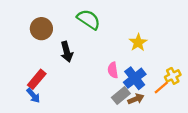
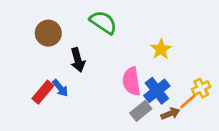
pink semicircle: (113, 70) -> (131, 81), size x1.5
blue arrow: (33, 95) -> (60, 88), moved
brown arrow: (136, 99) -> (170, 114), moved

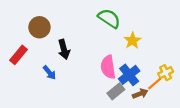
green semicircle: (103, 22) -> (109, 18), moved
red rectangle: (43, 92) -> (18, 55), moved

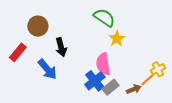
yellow star: (132, 41) -> (117, 39), moved
blue arrow: (49, 73) -> (47, 69), size x1.5
blue cross: (129, 75) -> (95, 81), moved

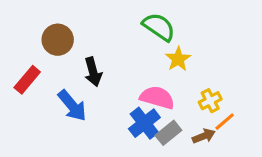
pink semicircle: (103, 64) -> (157, 98), turned 115
yellow cross: (158, 69) -> (210, 101), moved

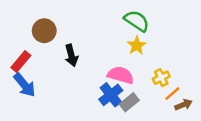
green semicircle: (159, 27) -> (137, 21), moved
blue arrow: (72, 106) -> (25, 85), moved
brown arrow: (204, 136) -> (183, 105), moved

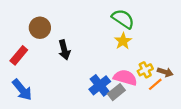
pink semicircle: (121, 75) -> (125, 78), moved
blue arrow: (25, 85) -> (22, 90), moved
brown arrow: (183, 105) -> (165, 72), moved, turned 40

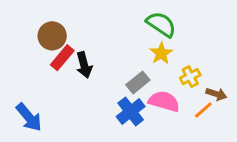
red rectangle: (19, 55) -> (62, 58), moved
yellow cross: (145, 70) -> (190, 77), moved
gray rectangle: (116, 92) -> (138, 82), moved

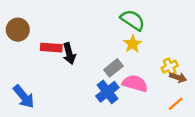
brown circle: (52, 36) -> (18, 30), moved
red rectangle: (62, 58) -> (51, 48), turned 54
yellow cross: (190, 77) -> (170, 67), moved
orange line: (203, 110) -> (176, 104), moved

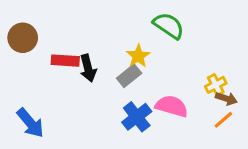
yellow star: (133, 44) -> (138, 56), moved
gray rectangle: (113, 68) -> (129, 76), moved
orange line: (176, 104) -> (223, 120), moved

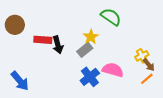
brown arrow: (226, 99) -> (149, 65), turned 32

